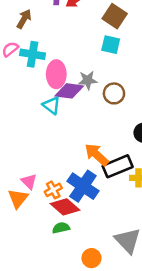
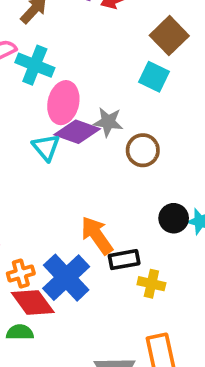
black rectangle: (118, 166) -> (124, 260), size x0.7

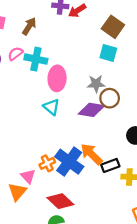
gray star: (108, 122) -> (96, 84), moved
purple diamond: (77, 132) -> (91, 110), moved
orange cross: (21, 273) -> (47, 163), moved
blue cross: (66, 278) -> (69, 162), moved

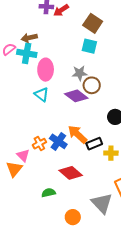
brown arrow: (29, 26) -> (29, 38), moved, turned -133
purple diamond: (91, 110) -> (76, 96), turned 30
blue cross: (69, 162) -> (58, 141), size x0.7
red diamond: (60, 201) -> (71, 173), moved

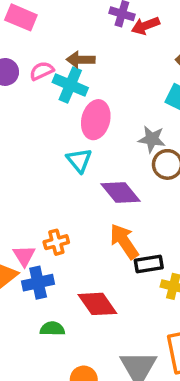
purple diamond: (76, 96) -> (120, 193), moved
blue cross: (58, 141) -> (38, 283), moved, turned 30

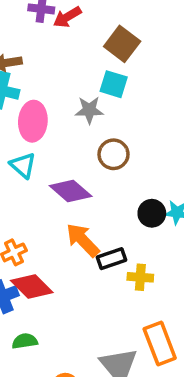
gray star: (152, 139) -> (89, 110), moved
red diamond: (97, 304) -> (32, 287), moved

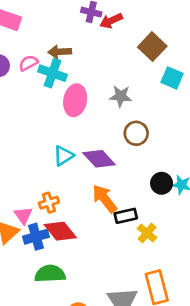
cyan square: (114, 84) -> (172, 78), moved
cyan triangle: (23, 165) -> (63, 156), moved, turned 40
yellow cross: (140, 277) -> (147, 233), turned 30
green semicircle: (25, 341) -> (50, 274), size x1.5

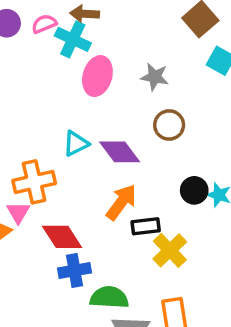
orange arrow: (104, 199) -> (121, 202), turned 68
orange cross: (49, 203) -> (34, 182), moved, size x1.6
yellow cross: (147, 233) -> (170, 250), size x1.4
blue cross: (36, 237) -> (75, 270), moved
green semicircle: (50, 274) -> (109, 297), moved

